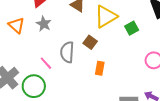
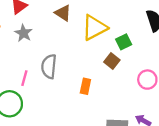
brown square: (90, 42) -> (112, 61), moved
pink line: (46, 63) -> (24, 78), turned 56

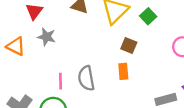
brown square: (112, 61) -> (129, 46), moved
gray semicircle: (49, 66) -> (86, 78), moved

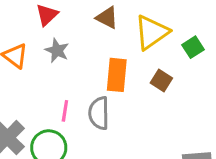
orange rectangle: (123, 71) -> (117, 75), moved, size x1.5

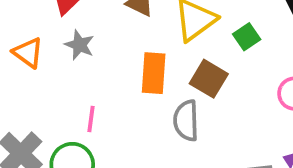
brown square: (161, 80) -> (209, 79), size x1.4
gray semicircle: (99, 113) -> (186, 121), moved

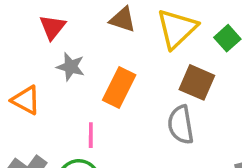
orange triangle: (28, 53) -> (26, 100), moved
orange rectangle: (154, 73) -> (119, 87), moved, turned 30

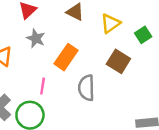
yellow triangle: (177, 29) -> (110, 23), size x0.7
gray semicircle: (181, 125) -> (86, 88), moved

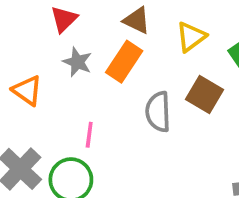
orange rectangle: (66, 57) -> (124, 62), moved
gray semicircle: (86, 88) -> (158, 112), moved

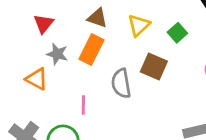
orange triangle: (27, 90) -> (37, 79), moved
pink line: (89, 135) -> (83, 105), moved

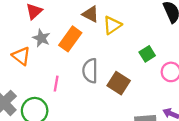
brown triangle: (97, 18) -> (91, 14), moved
green square: (177, 33) -> (147, 54), moved
brown square: (154, 67) -> (119, 83), moved

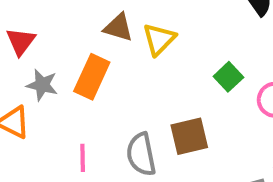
gray semicircle: (90, 71) -> (141, 154), moved
brown square: (119, 83) -> (189, 136), turned -35

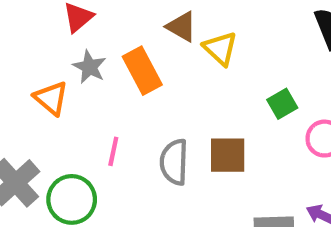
yellow triangle: (159, 39) -> (220, 48), turned -45
orange rectangle: (92, 77) -> (142, 71), turned -66

